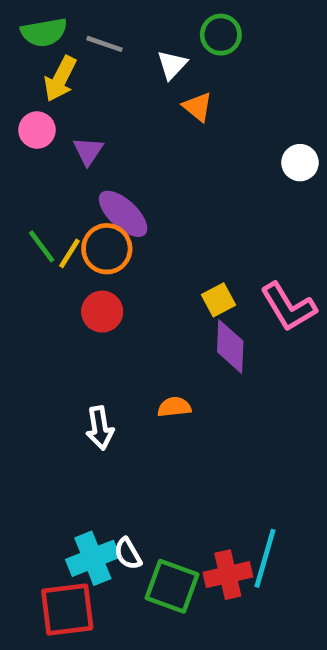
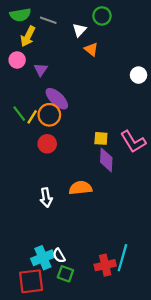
yellow square: (219, 300) -> (101, 138), turned 32
orange semicircle: (174, 407) -> (80, 188), size x1.5
green square: (172, 586) -> (65, 274), moved, size x0.7

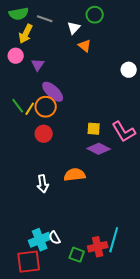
purple diamond: (106, 160) -> (99, 149), turned -65
green square: (65, 274) -> (77, 255), moved

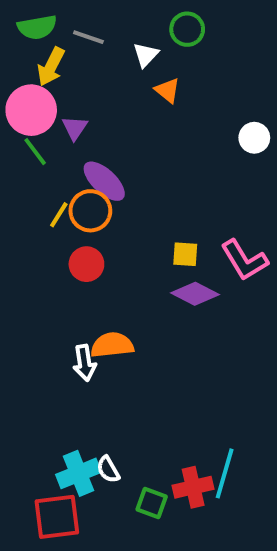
pink circle: (16, 56) -> (31, 110), size x1.6
green line: (18, 106) -> (35, 152), moved
orange semicircle: (75, 175) -> (112, 345), moved

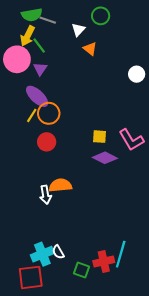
green semicircle: (37, 27) -> (32, 15), moved
green line: (35, 152) -> (39, 46), moved
purple ellipse: (104, 181) -> (37, 96), moved

